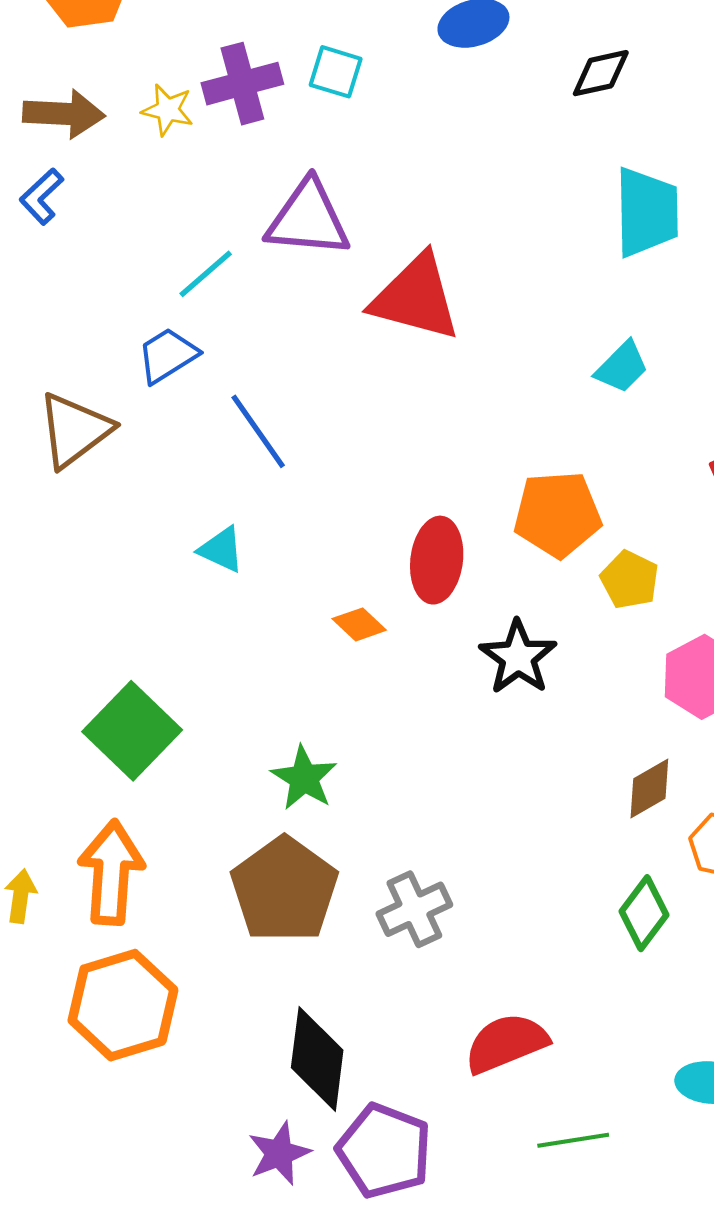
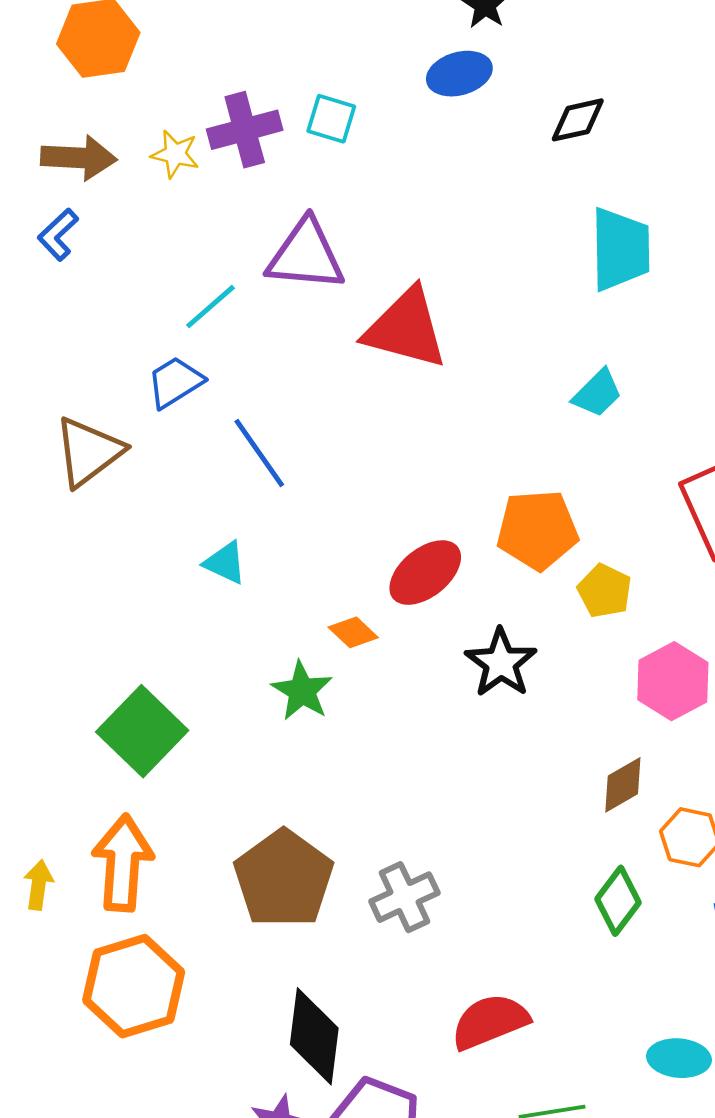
red ellipse: (437, 560) -> (425, 573), turned 44
green star: (304, 778) -> (302, 691), moved

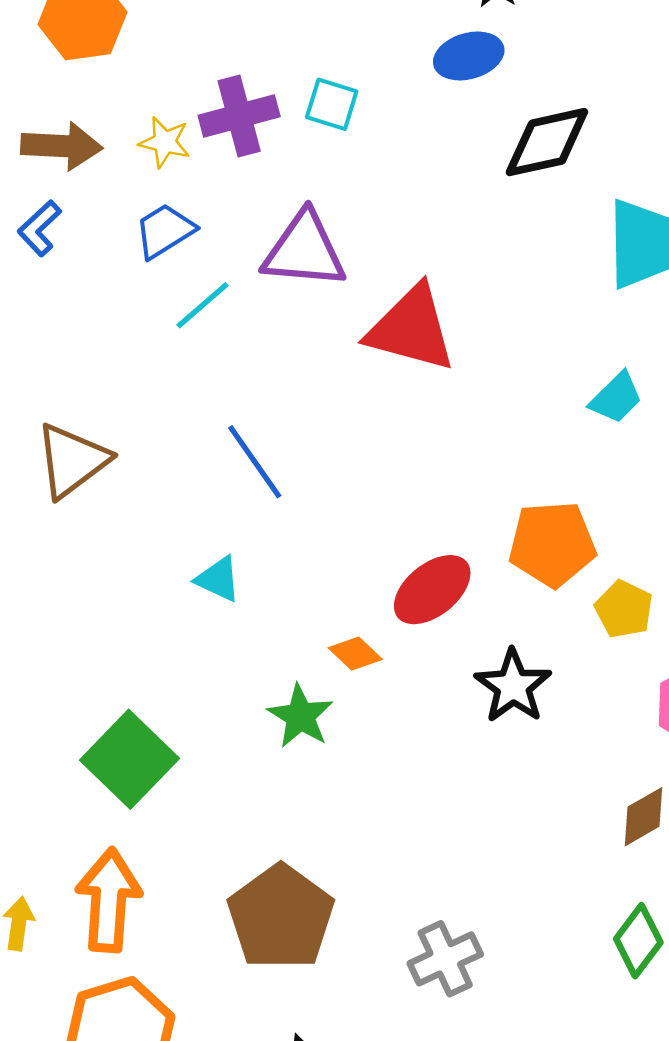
black diamond: (578, 120) -> (547, 142), moved, size x1.5
blue trapezoid: (175, 382) -> (165, 231), moved
gray cross: (404, 897) -> (445, 959), moved

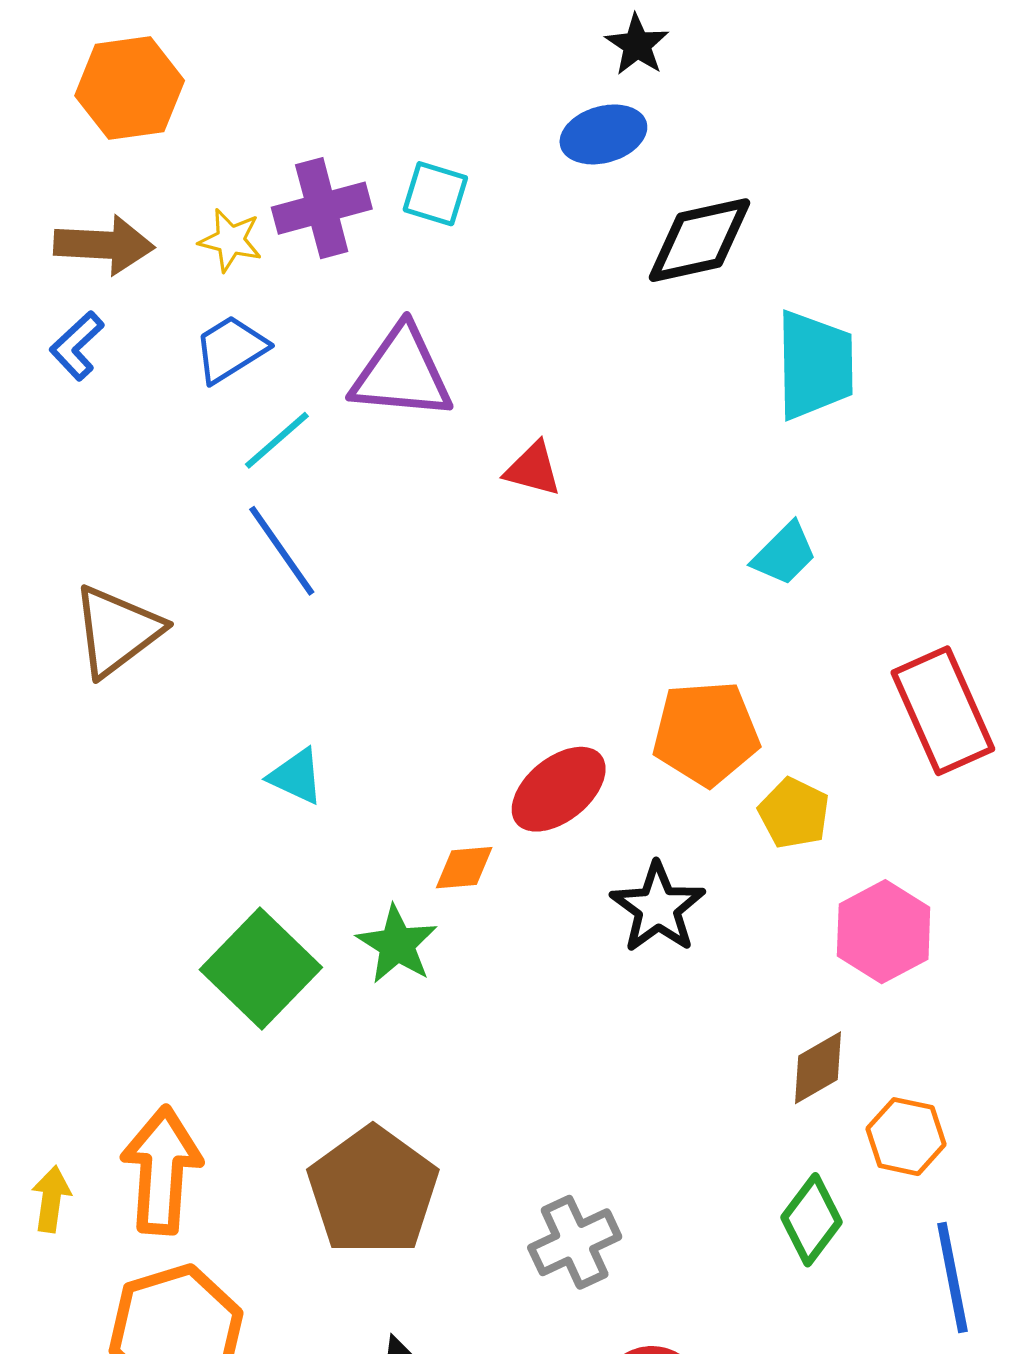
red triangle: (411, 329) -> (533, 469), size x0.5
blue line: (255, 462) -> (282, 551), moved
orange diamond: (355, 654) -> (464, 868), turned -48
green square: (129, 759) -> (261, 968), moved

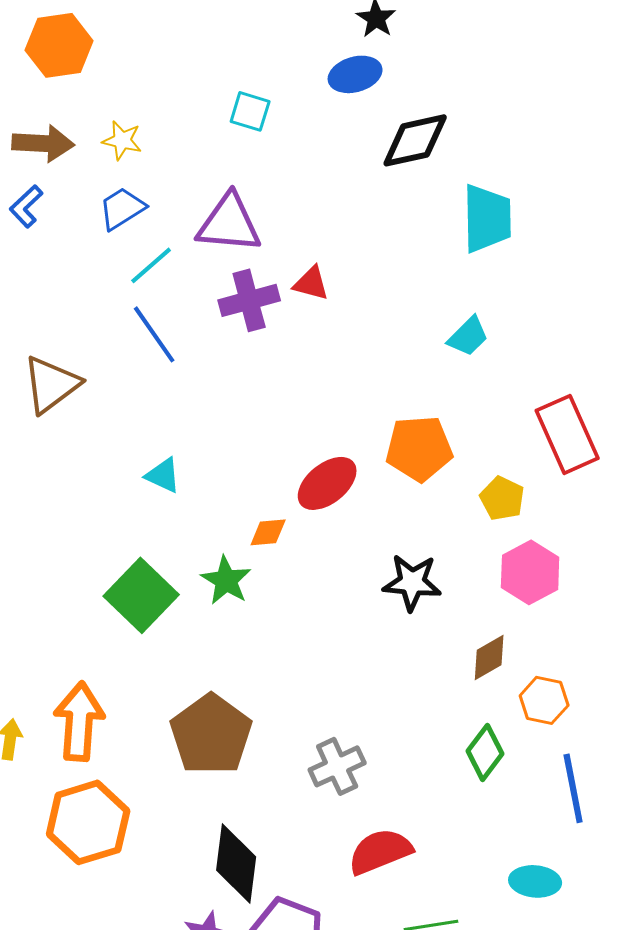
purple cross: (322, 208) -> (249, 300), moved
yellow pentagon: (794, 813) -> (502, 498), moved
black star: (658, 908) -> (412, 582), moved, turned -30

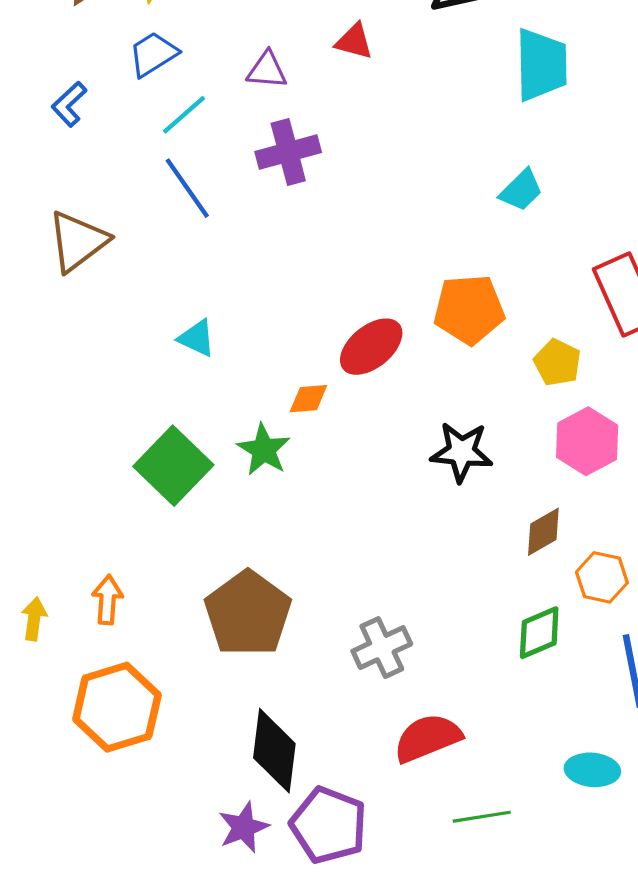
blue L-shape: (26, 206) -> (69, 104), moved
purple triangle: (229, 223) -> (267, 70), size x0.6
red triangle: (311, 283) -> (354, 41), moved
orange arrow: (79, 721) -> (107, 600), size x0.6
green diamond: (485, 752) -> (539, 633), turned 30

